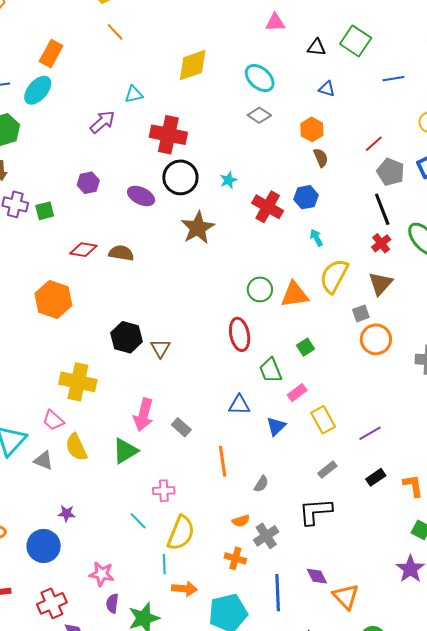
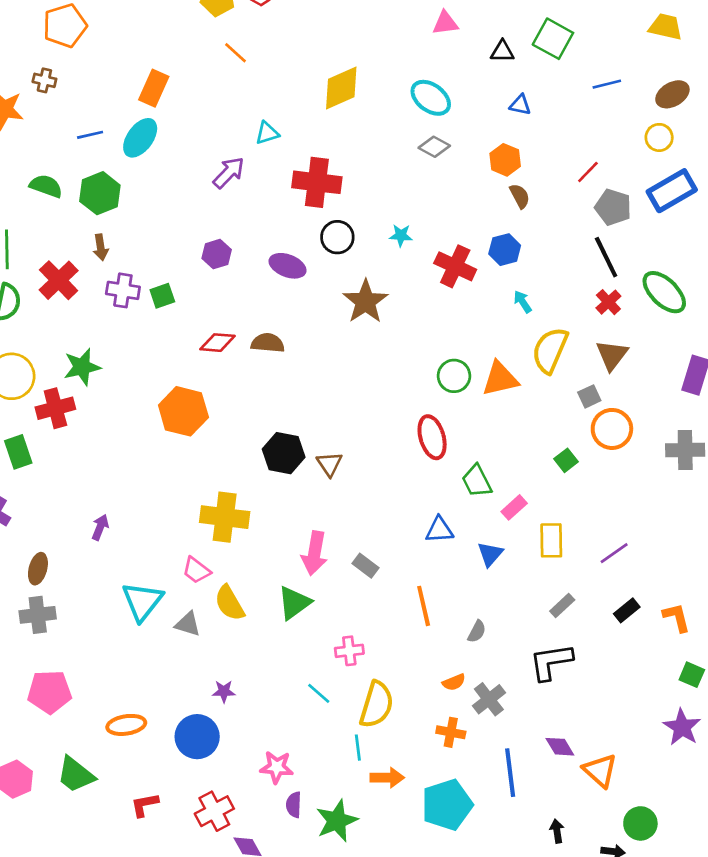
black circle: (180, 177) -> (337, 237), size x0.7
cyan star: (228, 180) -> (401, 235), turned 30
green square: (306, 347) -> (566, 460), moved
yellow rectangle: (323, 420) -> (551, 540), turned 32

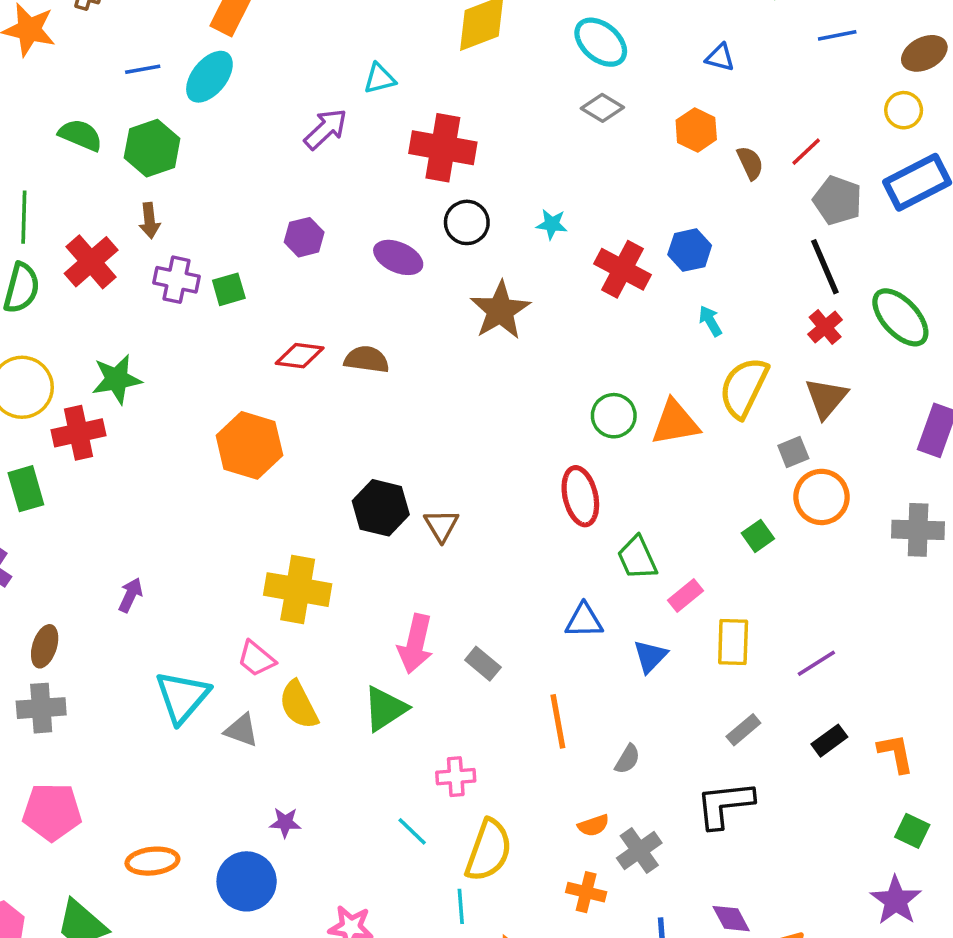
brown semicircle: (520, 196) -> (750, 163), moved

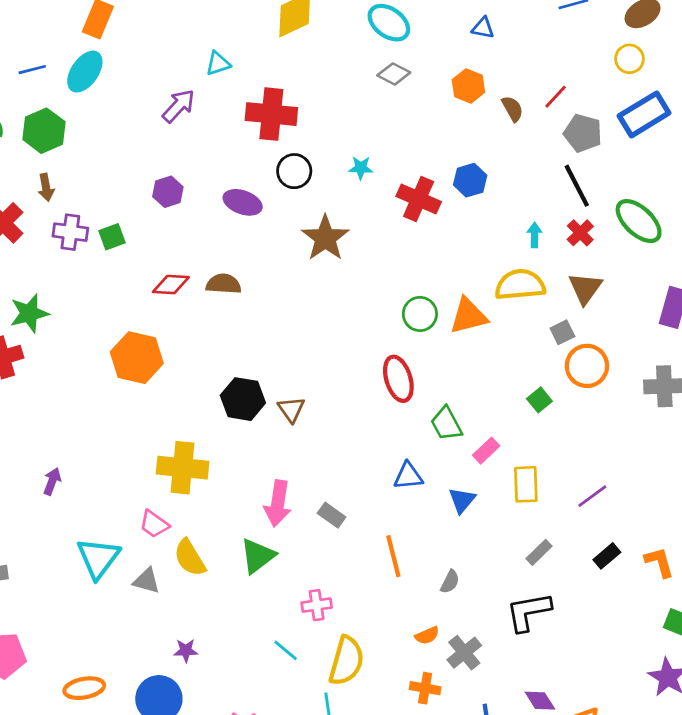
cyan arrow: (710, 321) -> (535, 235), moved, turned 35
yellow semicircle: (744, 388) -> (520, 285), turned 63

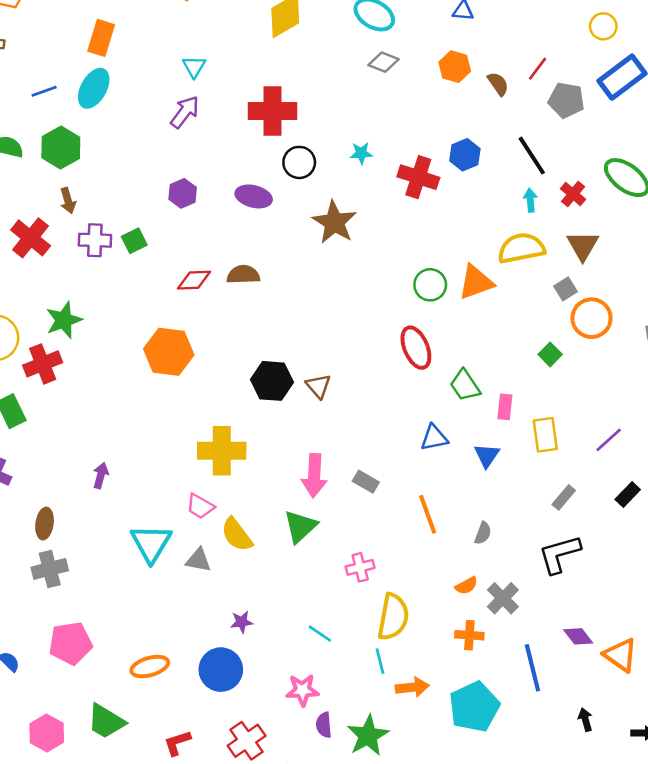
cyan triangle: (218, 64) -> (194, 67), moved, turned -35
black line: (577, 186) -> (532, 156), moved
pink rectangle: (486, 451) -> (505, 407), turned -35
cyan line: (286, 650) -> (320, 634), moved

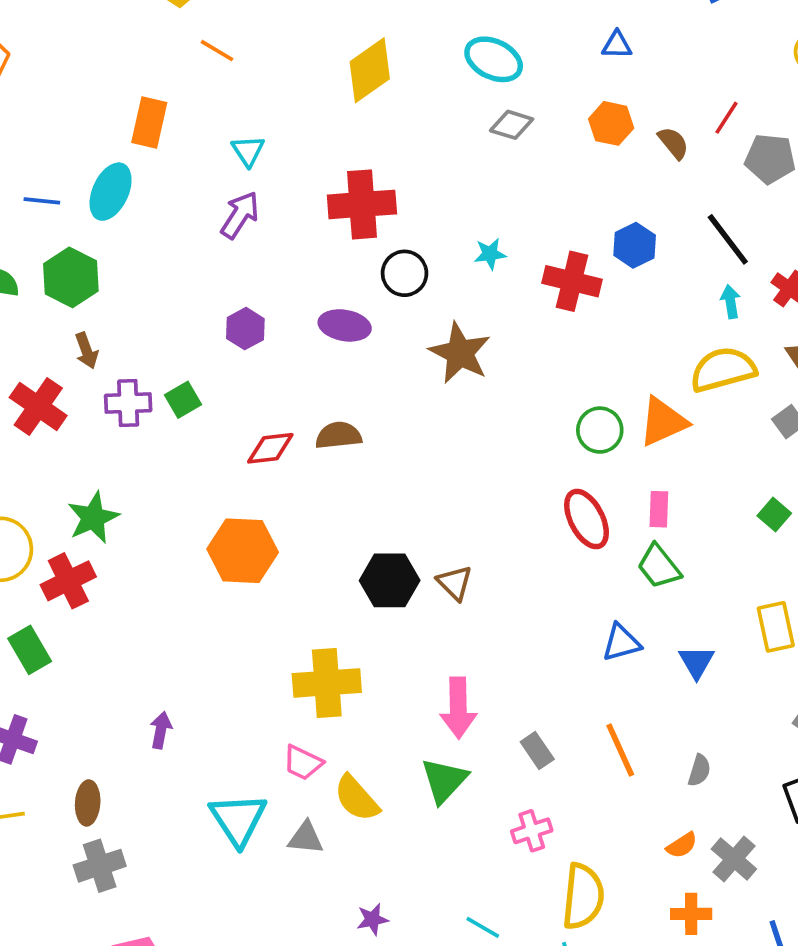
orange rectangle: (101, 38) -> (149, 123), moved
blue line: (44, 91) -> (42, 201), turned 30
pink rectangle: (505, 407) -> (659, 509), moved
gray rectangle: (366, 482) -> (537, 750), moved, turned 30

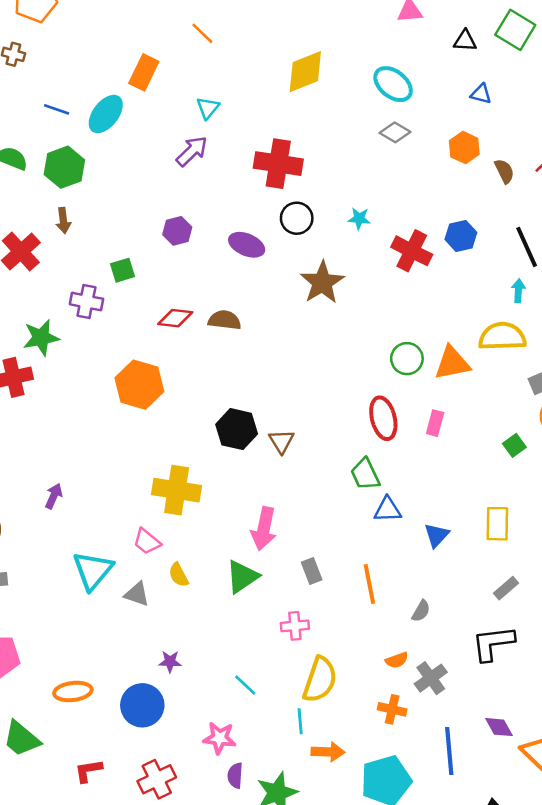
purple cross: (128, 403) -> (86, 302), moved
green trapezoid: (659, 566) -> (365, 474), moved
yellow semicircle: (357, 798) -> (179, 575), size x0.7

